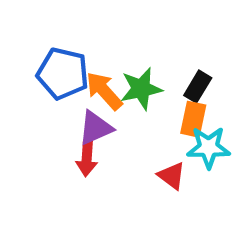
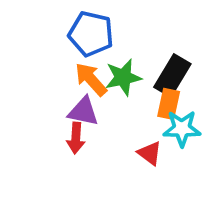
blue pentagon: (63, 73) -> (91, 34), moved
black rectangle: (198, 87) -> (172, 75), size x1.5
purple triangle: (95, 128) -> (83, 111), turned 36

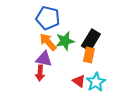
cyan star: (182, 129) -> (96, 82), moved, turned -30

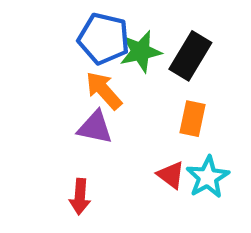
black rectangle: (91, 40) -> (190, 56), moved
green star: (65, 41) -> (141, 52), moved
red arrow: (40, 73) -> (80, 197), moved

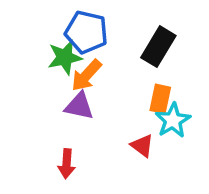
green star: (141, 52) -> (65, 57), moved
orange arrow: (104, 91) -> (86, 75), turned -96
cyan star: (208, 177) -> (173, 120), moved

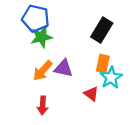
blue pentagon: (86, 32) -> (36, 18), moved
orange arrow: (86, 75) -> (43, 71), moved
purple triangle: (79, 106) -> (63, 68), moved

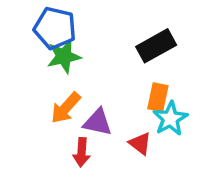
black rectangle: (102, 30) -> (156, 46), turned 30
purple triangle: (63, 68) -> (98, 122), moved
red arrow: (43, 105) -> (82, 152), moved

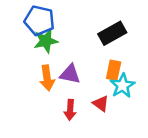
orange arrow: (66, 108) -> (47, 78), turned -50
purple triangle: (98, 122) -> (70, 74), moved
red arrow: (82, 152) -> (70, 110), moved

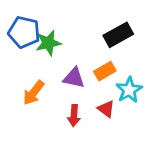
blue pentagon: (39, 20) -> (24, 32), moved
orange rectangle: (114, 70) -> (105, 71), moved, turned 48
orange arrow: (47, 78) -> (34, 93), moved, turned 45

